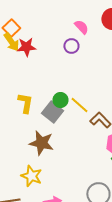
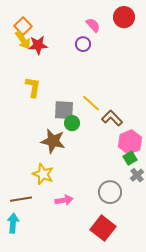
green circle: (60, 100) -> (72, 123), moved
yellow L-shape: (25, 103) -> (33, 87), moved
gray square: (52, 112) -> (64, 110), turned -35

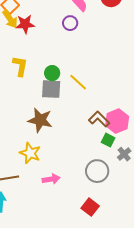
brown L-shape: (112, 118) -> (99, 119), moved
green circle: (72, 123) -> (52, 73), moved
green square: (130, 158) -> (108, 140), moved, turned -32
red square: (103, 228) -> (90, 207), size x0.7

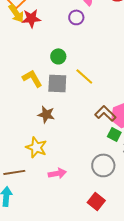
yellow L-shape: (20, 66) -> (32, 78), moved, turned -40
green circle: (52, 73) -> (58, 56), moved
brown star: (40, 120) -> (46, 114), size x0.7

